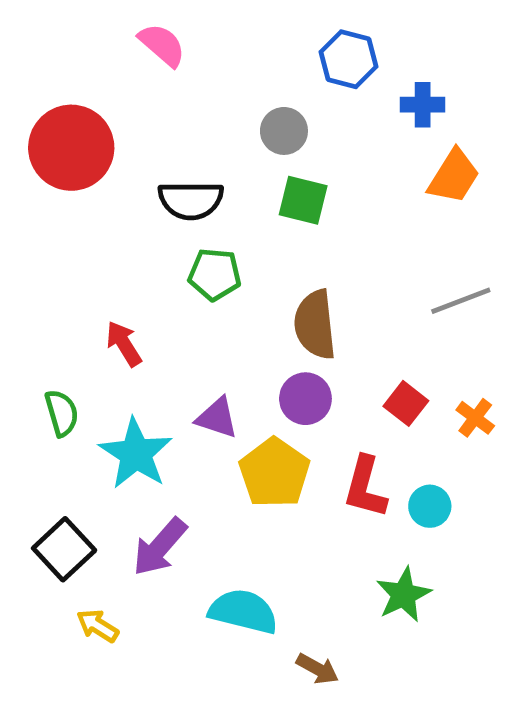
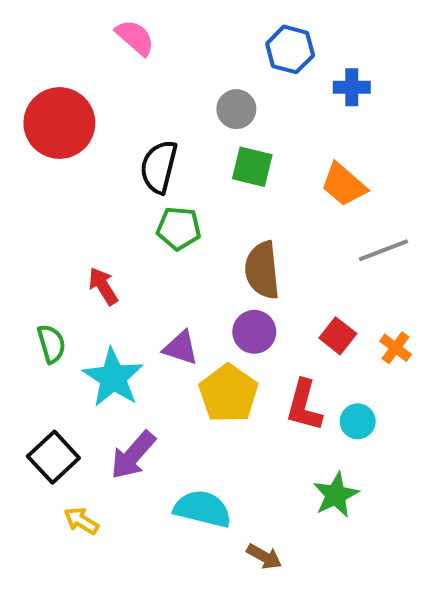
orange trapezoid: (454, 176) -> (344, 185), moved, turned 99
black semicircle: (191, 200) -> (159, 167), turned 104

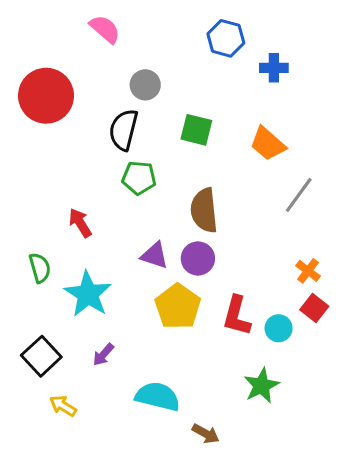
gray circle: (236, 109) -> (145, 85), moved
gray line: (384, 250) -> (299, 195), turned -33
red square: (338, 336) -> (314, 308), moved
purple triangle: (181, 348) -> (155, 255), moved
purple arrow: (133, 455) -> (103, 355), size x0.6

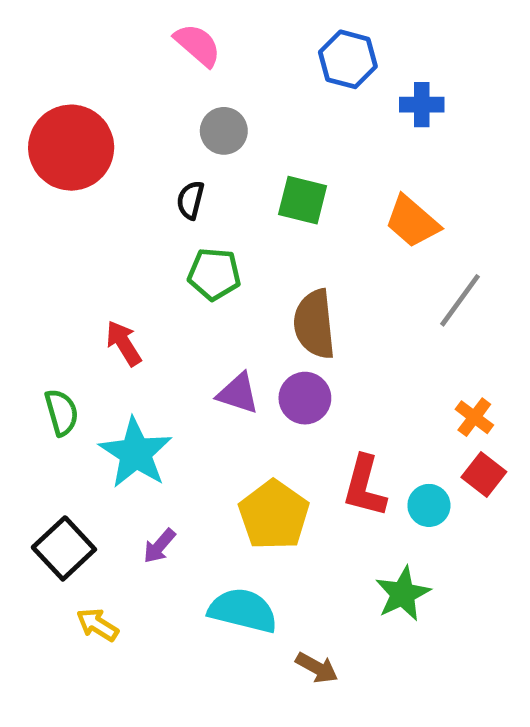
pink semicircle: (105, 29) -> (198, 45), moved
black semicircle: (124, 130) -> (190, 200), size x0.6
yellow pentagon: (178, 307) -> (274, 515), moved

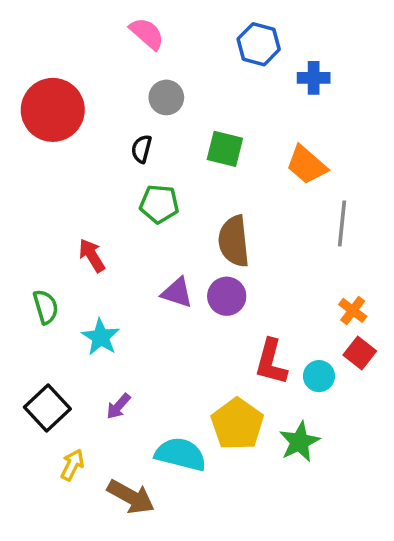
gray line: (460, 300) -> (342, 223), turned -30
cyan star: (136, 453) -> (101, 337), size x0.7
yellow pentagon: (274, 515) -> (237, 424), moved
yellow arrow: (97, 625) -> (72, 465), turned 84
brown arrow: (317, 668) -> (131, 497), moved, size x1.5

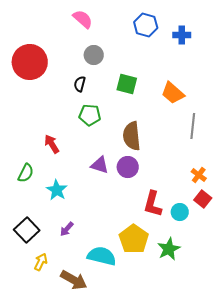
blue cross: (314, 78) -> (182, 35), moved
green semicircle: (46, 307) -> (26, 173), turned 42

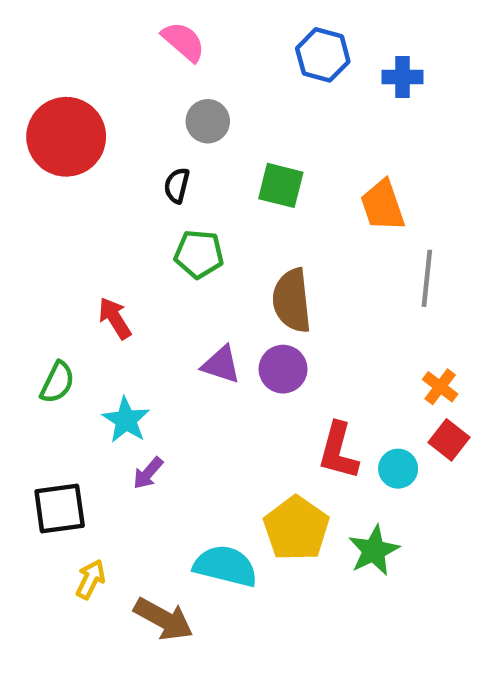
orange trapezoid: (173, 93) -> (383, 205), turned 30
purple arrow: (67, 229) -> (148, 473), moved
black square: (27, 230) -> (60, 508), turned 35

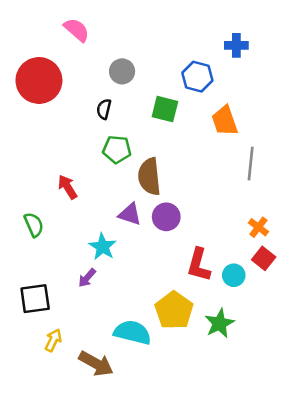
pink semicircle: (183, 42) -> (77, 30), moved
blue hexagon: (323, 55) -> (197, 77), moved
brown semicircle: (292, 300) -> (149, 177), moved
green semicircle: (57, 382) -> (34, 225), turned -50
cyan star: (126, 420) -> (103, 247), moved

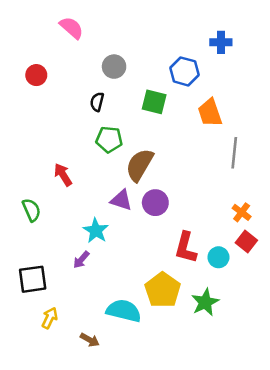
red circle: (39, 80) -> (36, 75), size x0.5
brown semicircle: (149, 177) -> (140, 165), turned 36
brown arrow: (96, 364) -> (90, 340), size x0.6

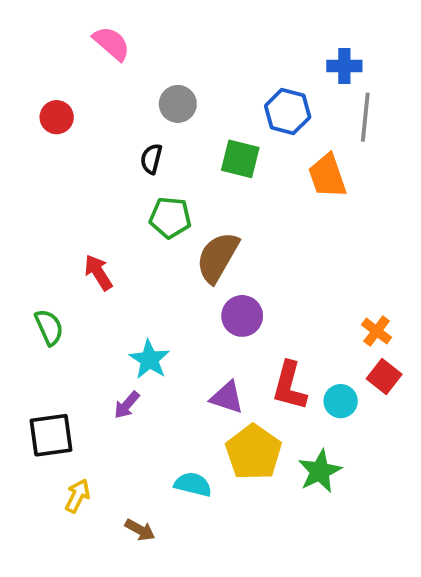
gray line: (234, 153) -> (365, 117), moved
purple triangle: (121, 200) -> (227, 397), moved
cyan semicircle: (124, 311) -> (193, 484), size x0.7

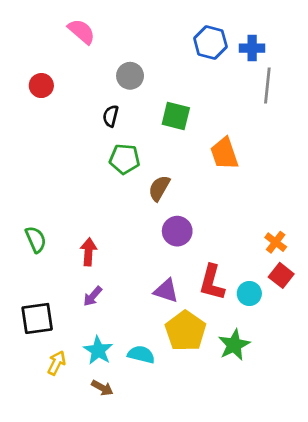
blue hexagon: (288, 112) -> (210, 43), moved
orange trapezoid: (327, 176) -> (224, 153), moved
brown semicircle: (218, 257) -> (159, 188), size x0.7
red arrow: (98, 272) -> (88, 252), moved, turned 36
cyan star: (149, 359) -> (98, 350), moved

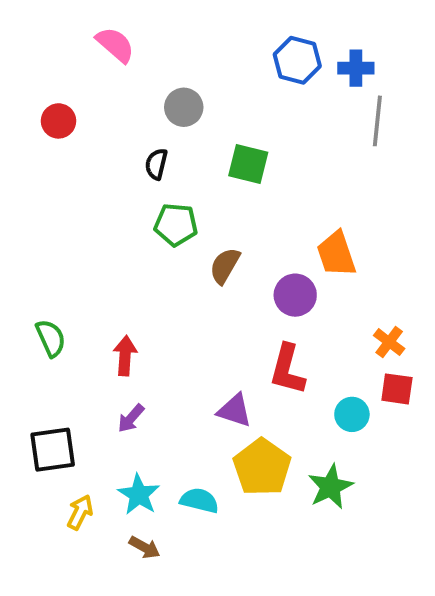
orange trapezoid: (224, 153) -> (336, 254), moved
purple circle: (177, 231) -> (295, 295), moved
red square: (281, 275) -> (397, 389), turned -30
red L-shape: (212, 282) -> (287, 369), moved

